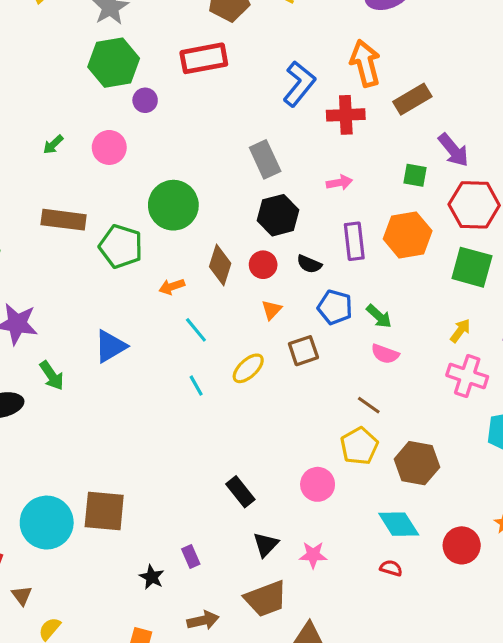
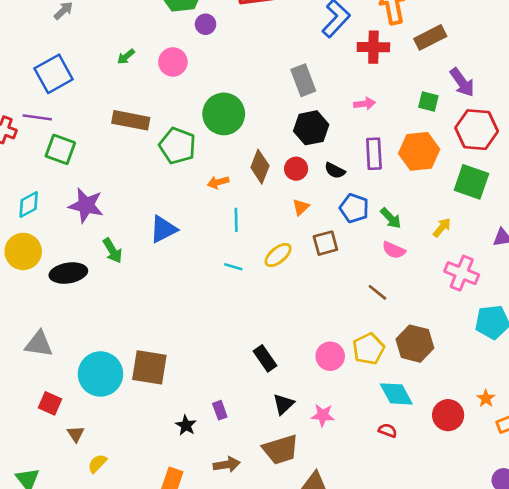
cyan line: (196, 330) -> (236, 220), turned 35
yellow arrow: (460, 331) -> (442, 227), moved
cyan line: (196, 386) -> (233, 267), turned -48
yellow pentagon: (359, 446) -> (368, 349), moved

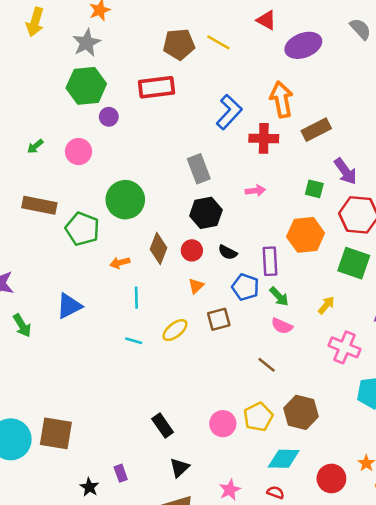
purple rectangle: (374, 154) -> (270, 261), moved
cyan diamond: (396, 394) -> (284, 459), turned -60
pink star: (323, 415) -> (230, 490), moved, turned -30

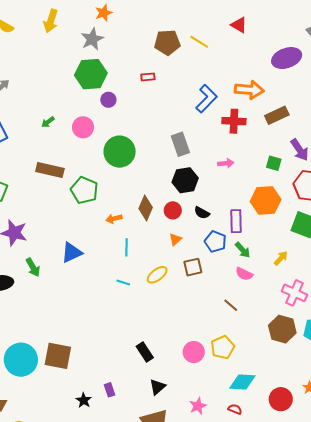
purple ellipse: (303, 45) -> (287, 58), moved
red rectangle: (157, 87) -> (148, 77), size x0.5
orange arrow: (281, 99) -> (249, 90), turned 104
green circle: (125, 200) -> (120, 152), moved
brown hexagon: (301, 412) -> (282, 329), moved

